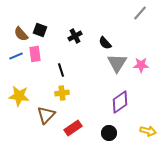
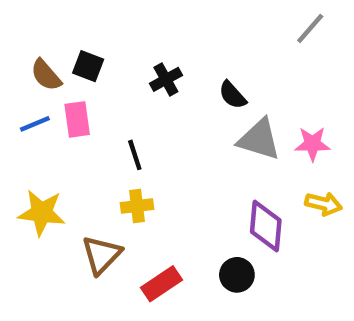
gray triangle: (117, 63) -> (259, 139), turned -45
purple diamond: (120, 102) -> (266, 226), turned -50
yellow arrow: (148, 131) -> (324, 204), moved
black circle: (109, 133) -> (237, 275), moved

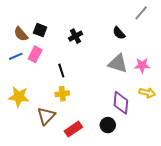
black semicircle: (233, 95) -> (119, 33), moved
pink rectangle: (77, 119) -> (35, 54), turned 35

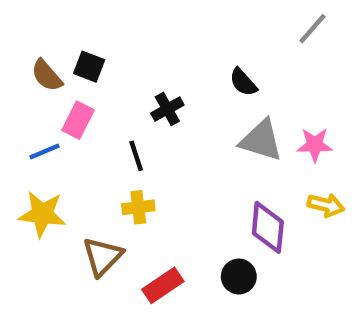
black semicircle: (119, 33) -> (243, 82), moved
black cross: (75, 36) -> (167, 109), moved
blue line: (16, 56) -> (44, 151), moved

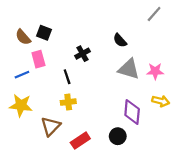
pink rectangle: (78, 120) -> (38, 59), turned -42

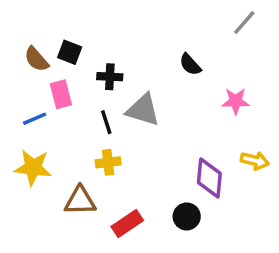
black cross: (82, 54) -> (110, 77), moved, turned 32
gray triangle: (129, 69) -> (143, 110), moved
pink star: (155, 71) -> (236, 101), moved
brown triangle: (51, 126) -> (80, 201), turned 45

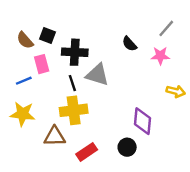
gray line: (244, 23) -> (166, 28), moved
black cross: (110, 77) -> (75, 52), size x1.5
pink star: (236, 101) -> (160, 56), moved
yellow arrow: (255, 161) -> (176, 91), moved
yellow cross: (108, 162) -> (74, 110), size x1.6

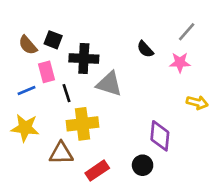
black line: (72, 83) -> (66, 93), moved

